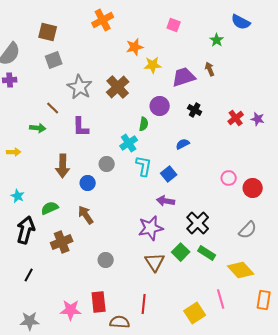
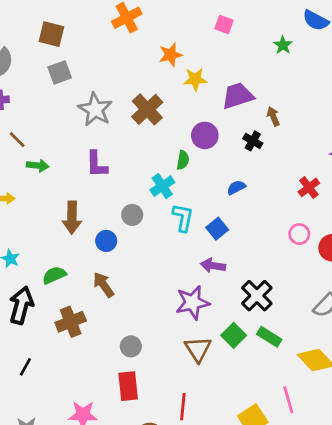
brown arrow: (210, 69) -> (273, 116), moved
brown line: (53, 108) -> (17, 140), moved
red cross: (236, 118) -> (309, 187), moved
red rectangle: (99, 302) -> (128, 386), moved

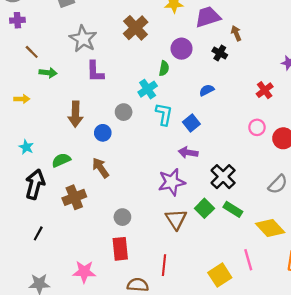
gray star: (95, 109) -> (83, 39), moved

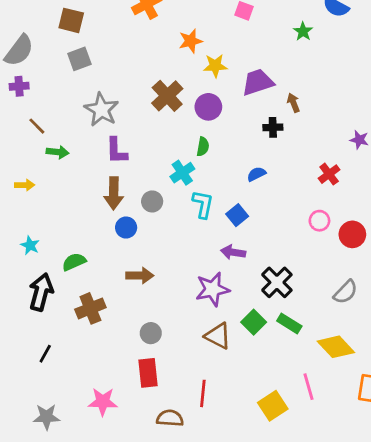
purple circle: (182, 49) -> (208, 107), moved
black cross: (220, 53) -> (273, 127), turned -32
brown arrow: (75, 114) -> (114, 193), moved
brown arrow: (101, 168) -> (140, 276), moved, turned 125
brown triangle: (176, 219) -> (218, 336), turned -30

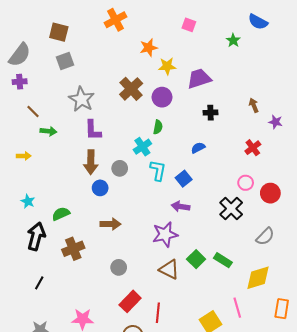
brown arrow: (293, 103) -> (254, 105), moved
black cross: (277, 282) -> (231, 209), moved
yellow diamond: (336, 347) -> (258, 278), turned -64
red rectangle: (148, 373) -> (130, 301), moved, turned 50

